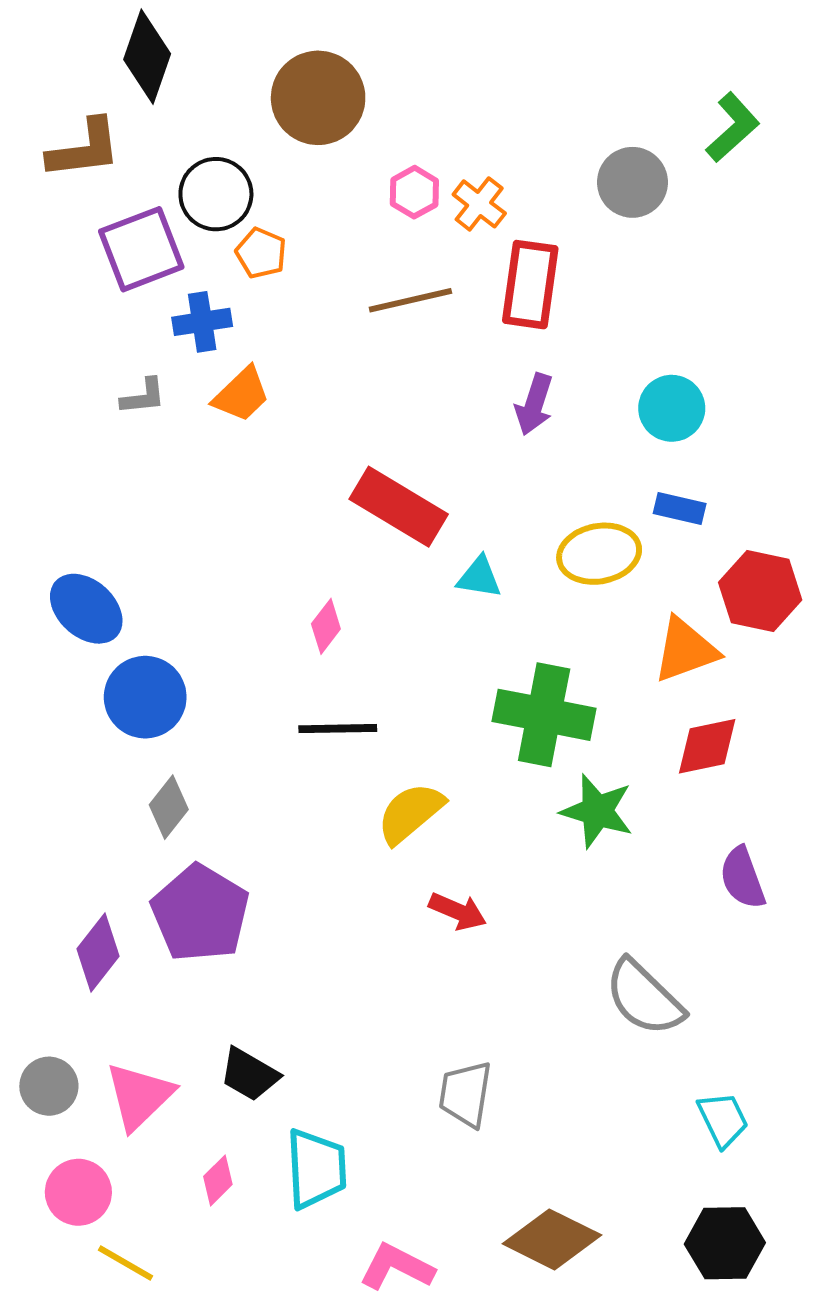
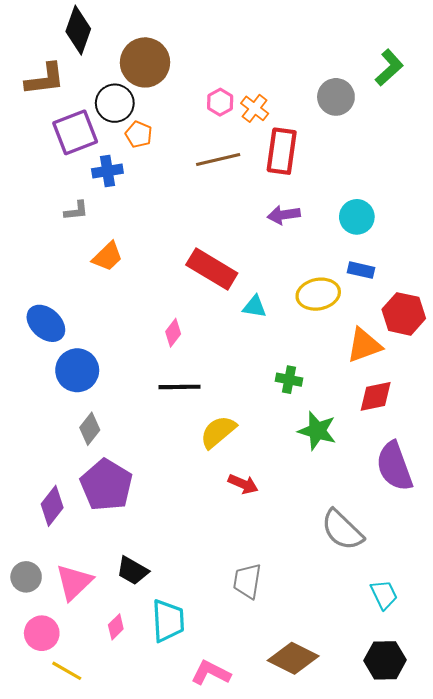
brown circle: (318, 98) -> (145, 62), moved
orange trapezoid: (241, 395) -> (107, 257), moved
purple arrow: (534, 404) -> (284, 215), turned 64
green cross: (544, 715) -> (289, 380), size x0.5
purple semicircle: (742, 878) -> (394, 466), size x1.5

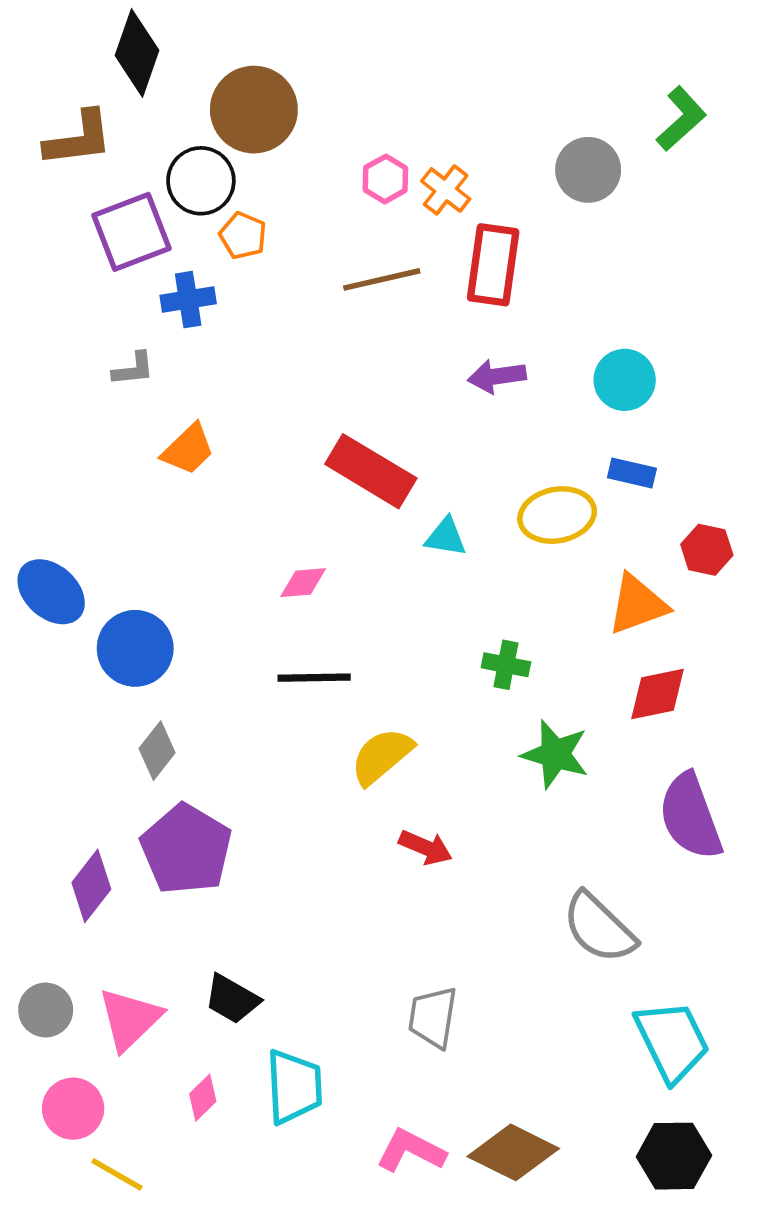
red hexagon: (404, 314) -> (707, 550), size x0.7
blue ellipse: (46, 323) -> (51, 592), moved
pink diamond: (173, 333) -> (303, 583), turned 48
cyan trapezoid: (384, 595) -> (672, 1041), size x1.6
pink L-shape: (211, 673) -> (411, 1151), moved

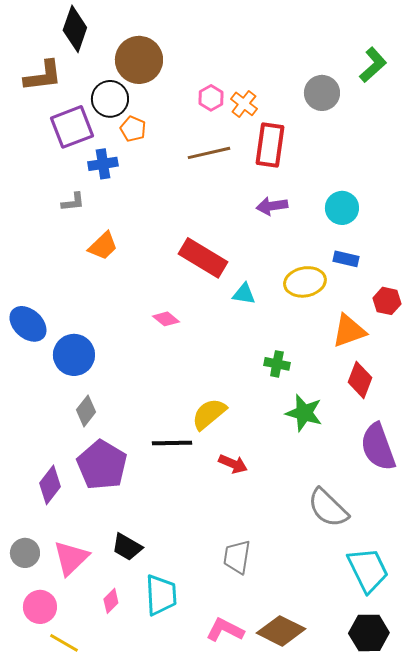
pink diamond: (303, 583) -> (166, 319), turned 44
black line: (314, 678) -> (172, 443), moved
red diamond: (658, 694) -> (360, 380), turned -57

